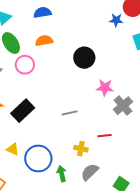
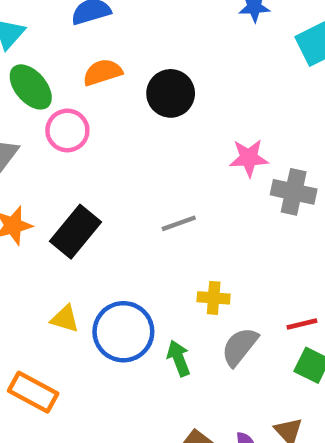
black circle: (84, 58) -> (171, 93), moved
gray cross: (123, 106) -> (294, 192), turned -30
red line: (105, 136) -> (302, 324), moved

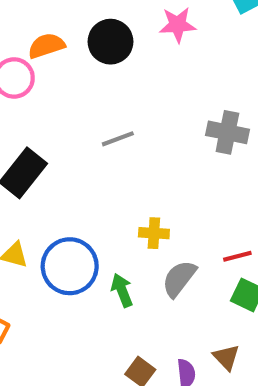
orange semicircle: (103, 72) -> (46, 46), moved
pink star: (249, 158) -> (178, 25), moved
gray line: (179, 223) -> (118, 139), moved

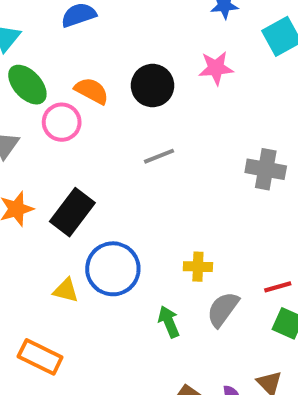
orange semicircle: (46, 46) -> (92, 91), turned 48
gray line: (118, 139) -> (159, 156), moved
blue circle: (70, 266) -> (113, 269), moved

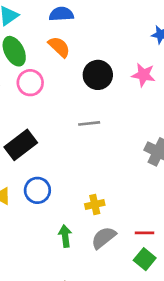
orange semicircle: (92, 91) -> (59, 47), moved
yellow cross: (198, 267) -> (95, 205), turned -30
blue circle: (113, 269) -> (37, 190), size x0.7

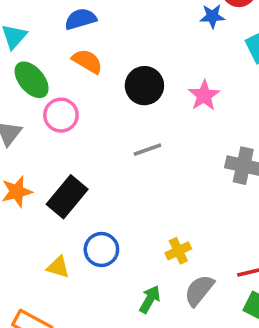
pink star: (143, 75) -> (204, 95), moved, turned -30
green arrow: (65, 236) -> (150, 299), turned 50

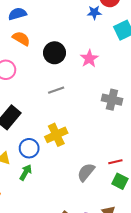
yellow cross: (178, 251) -> (56, 135), moved, size x1.5
green arrow: (150, 299) -> (26, 172), moved

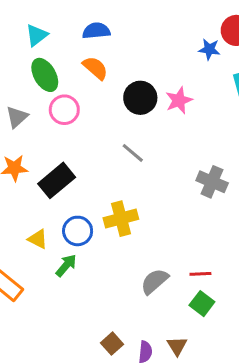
pink star: (89, 59) -> (179, 100), moved
gray line: (56, 90) -> (133, 153), turned 49

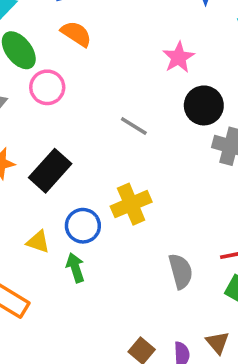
black circle: (140, 98) -> (204, 105), moved
green arrow: (66, 265) -> (75, 268), turned -50
gray semicircle: (155, 281) -> (181, 271), turned 124

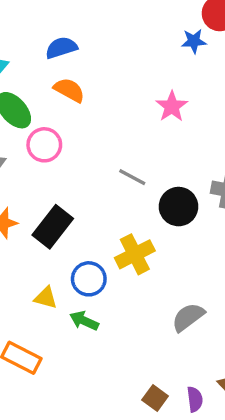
black circle: (204, 105) -> (178, 207), moved
green arrow: (75, 268) -> (84, 321), turned -44
gray semicircle: (181, 271) -> (188, 317), turned -108

